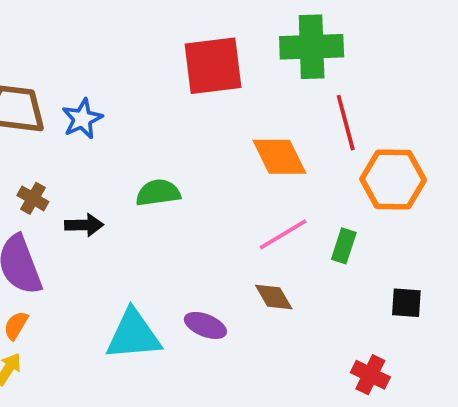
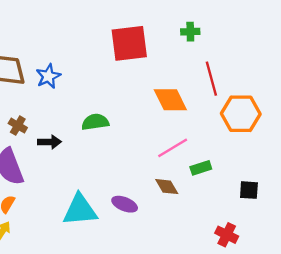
green cross: (312, 47) -> (190, 32), size x0.5
green rectangle: (344, 246) -> (201, 168), moved, turned 54

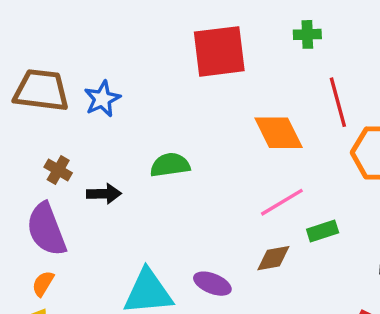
brown diamond: (167, 187) -> (273, 258), turned -70

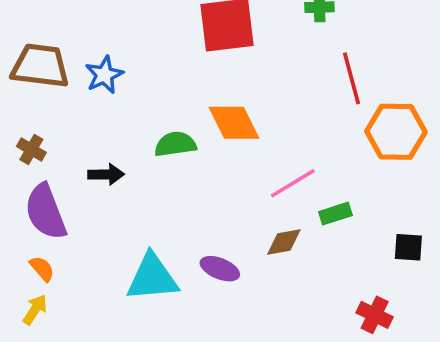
orange diamond: (279, 133) -> (234, 123), moved
brown cross: (58, 170) -> (31, 149), moved
orange semicircle: (43, 284) -> (42, 269), turned 108

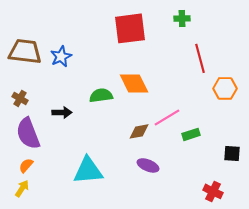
orange hexagon: (396, 132) -> (225, 88), size x0.7
brown diamond: (284, 242) -> (139, 131), moved
orange semicircle: (42, 269) -> (26, 165), turned -98
purple ellipse: (220, 269) -> (148, 165), moved

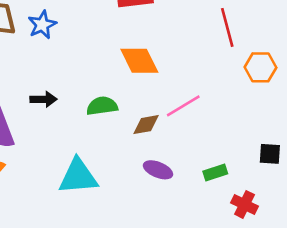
green semicircle: (101, 95) -> (102, 106), moved
green rectangle: (191, 134) -> (215, 172), moved

